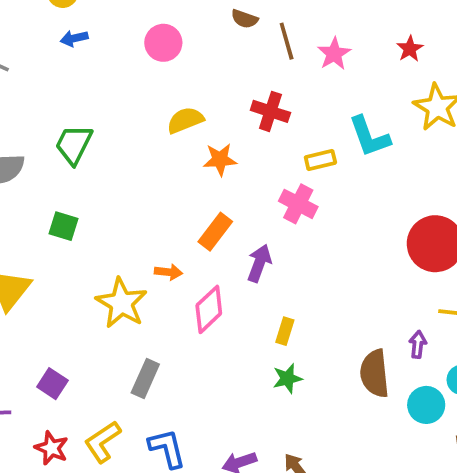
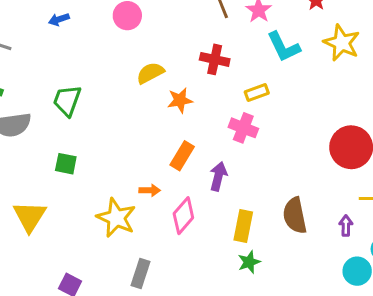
cyan L-shape: (369, 137) -> (283, 47), moved
yellow rectangle: (285, 331) -> (243, 226), size x1.5
brown semicircle: (375, 373) -> (295, 216), moved

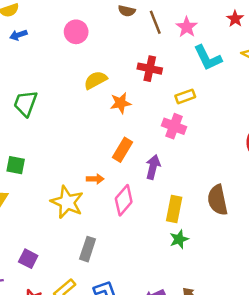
green square: (66, 164) -> (16, 165), moved

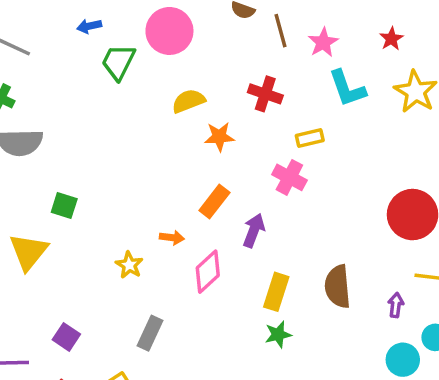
pink circle: (76, 32) -> (169, 31), size x1.4
green trapezoid: (25, 103) -> (118, 62), moved
yellow star: (67, 202) -> (129, 265), size x0.6

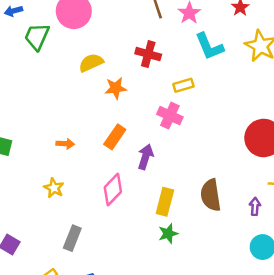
orange arrow: (172, 238) -> (65, 144), moved

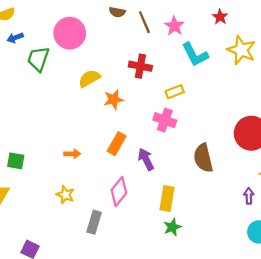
purple arrow: (145, 157) -> (146, 159), turned -40
brown semicircle: (211, 195) -> (203, 158), moved
gray rectangle: (72, 238) -> (94, 222), moved

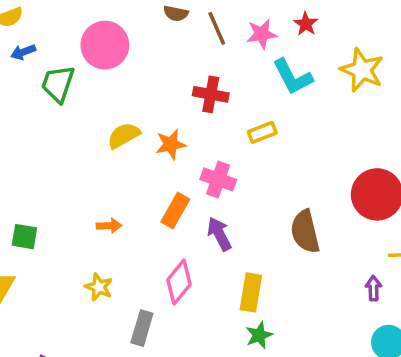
red star: (220, 17) -> (306, 24), moved
pink star: (174, 26) -> (262, 34), turned 30
yellow semicircle: (89, 78) -> (124, 136), moved
pink cross: (165, 120) -> (218, 179), moved

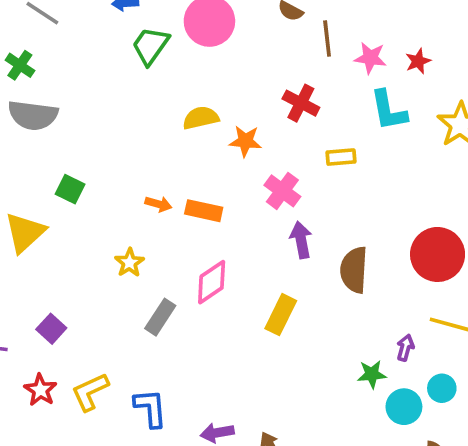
orange rectangle: (175, 210) -> (204, 211), moved, turned 56
purple arrow: (219, 234) -> (301, 240), moved
green star: (259, 335) -> (372, 374), moved

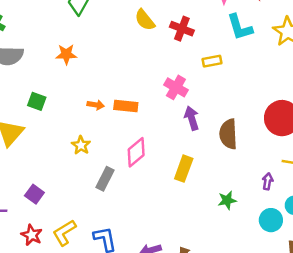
yellow semicircle: (201, 118) -> (145, 20), moved, turned -110
orange star: (245, 141) -> (66, 54), moved
green star: (372, 374) -> (227, 200), moved

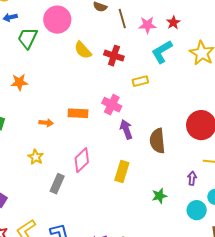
cyan L-shape: (240, 27) -> (162, 52), turned 80
orange rectangle: (126, 106) -> (78, 113), moved

